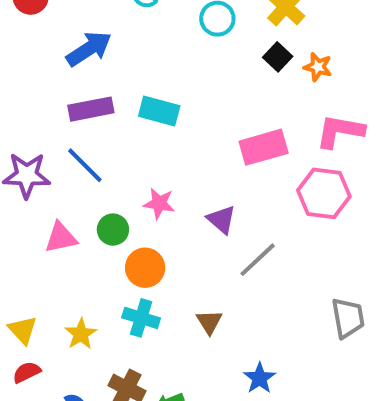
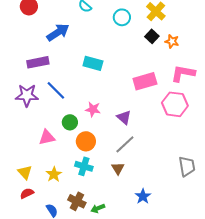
purple rectangle: (91, 109) -> (38, 62), moved
pink triangle: (61, 238) -> (47, 137), moved
gray line: (258, 260) -> (125, 144), moved

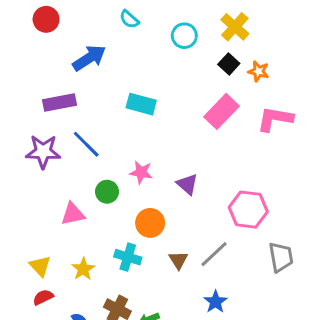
pink rectangle: (145, 81) -> (221, 111), moved, turned -30
pink hexagon: (175, 104) -> (248, 210), moved
orange circle: (86, 141) -> (150, 223), moved
gray line: (125, 144) -> (214, 254), moved

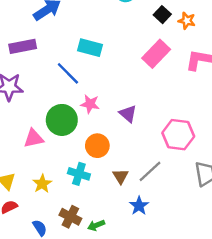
blue line: (86, 144) -> (68, 73), moved
green circle: (107, 192) -> (62, 120), size x1.6
blue star: (215, 302) -> (139, 206), moved

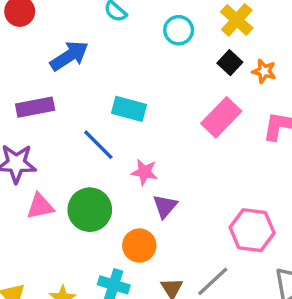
pink star: (90, 104) -> (144, 172), moved
purple triangle: (128, 114) -> (165, 206), moved, turned 30
pink triangle: (34, 138) -> (40, 206), moved

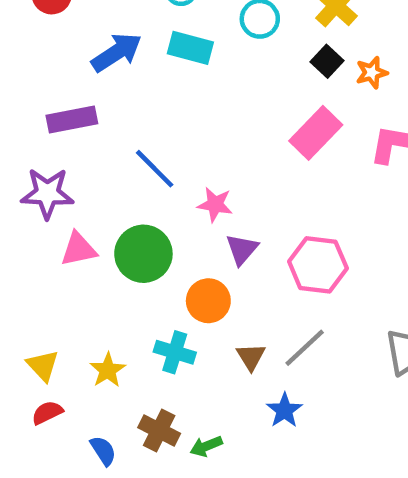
orange star: (264, 71) -> (372, 73), turned -30
cyan rectangle: (129, 109) -> (190, 48), moved
pink hexagon: (252, 230) -> (318, 265), moved

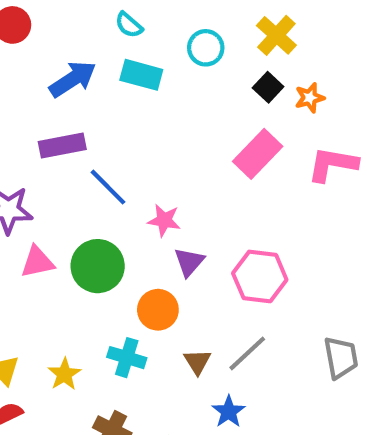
purple rectangle: (72, 119) -> (62, 146), moved

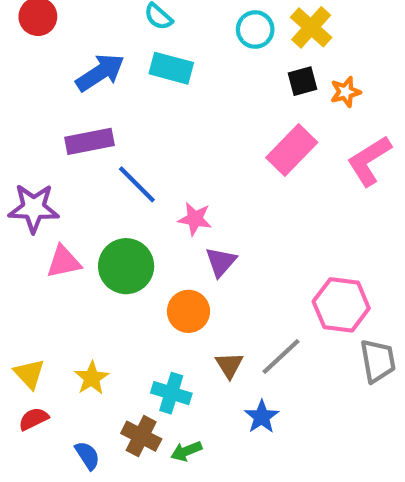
cyan circle: (206, 48) -> (255, 30), moved
black square: (268, 87) -> (302, 81), turned 32
pink L-shape: (333, 164) -> (369, 161), turned -42
pink hexagon: (260, 276) -> (341, 305), moved
cyan cross: (127, 358) -> (171, 393), moved

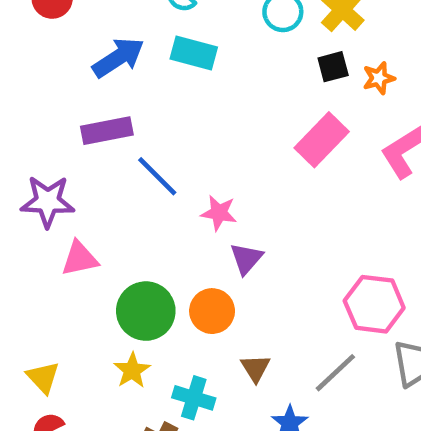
green circle: (126, 266) -> (146, 311), moved
gray line: (281, 357) -> (335, 373), moved
yellow star: (92, 378) -> (132, 370), moved

